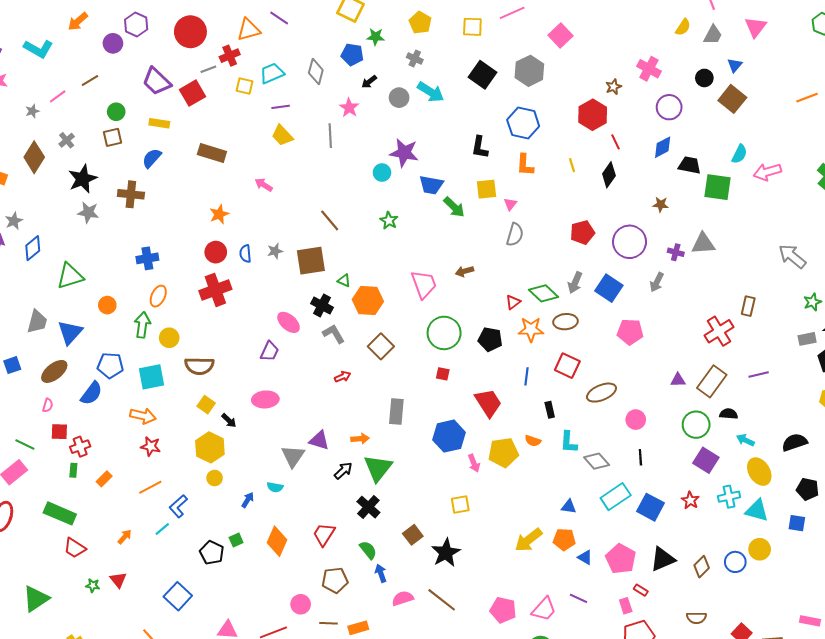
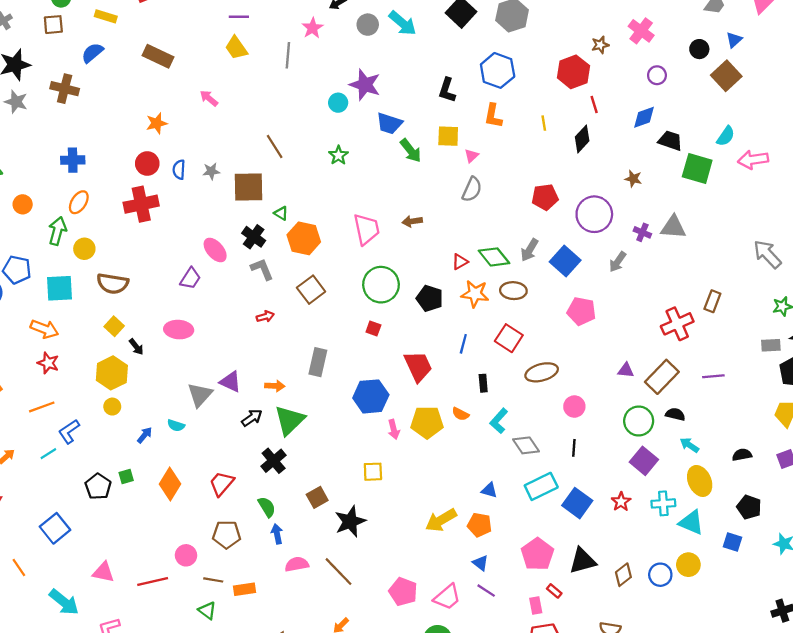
purple circle: (669, 107) -> (657, 75), size x0.7
cyan L-shape: (569, 442) -> (499, 421), turned 30
black semicircle: (795, 442) -> (742, 455), size x0.7
blue triangle: (585, 557) -> (480, 563), moved

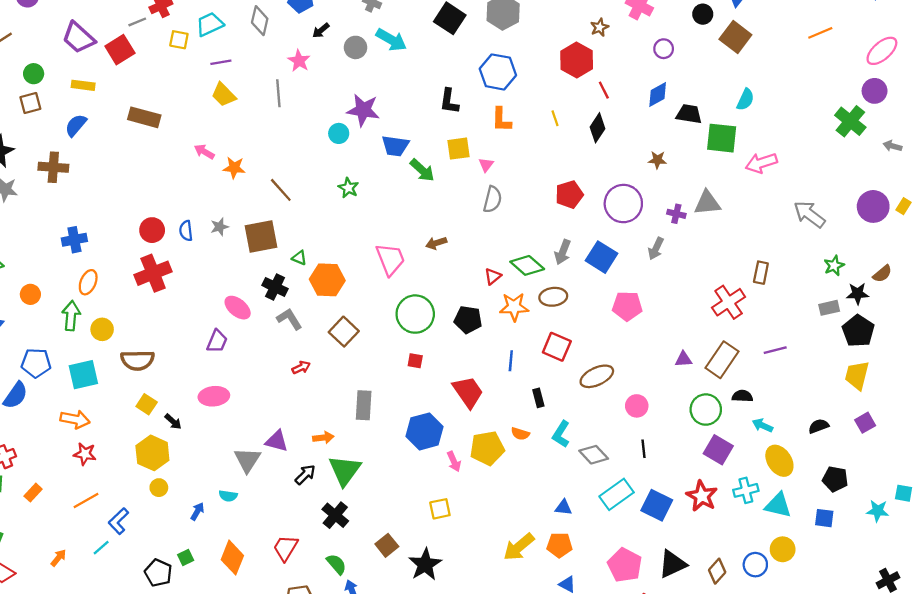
orange star: (157, 123) -> (234, 168), moved, turned 30
pink arrow: (753, 160) -> (761, 163), moved
red star: (621, 502) -> (702, 496), size x1.5

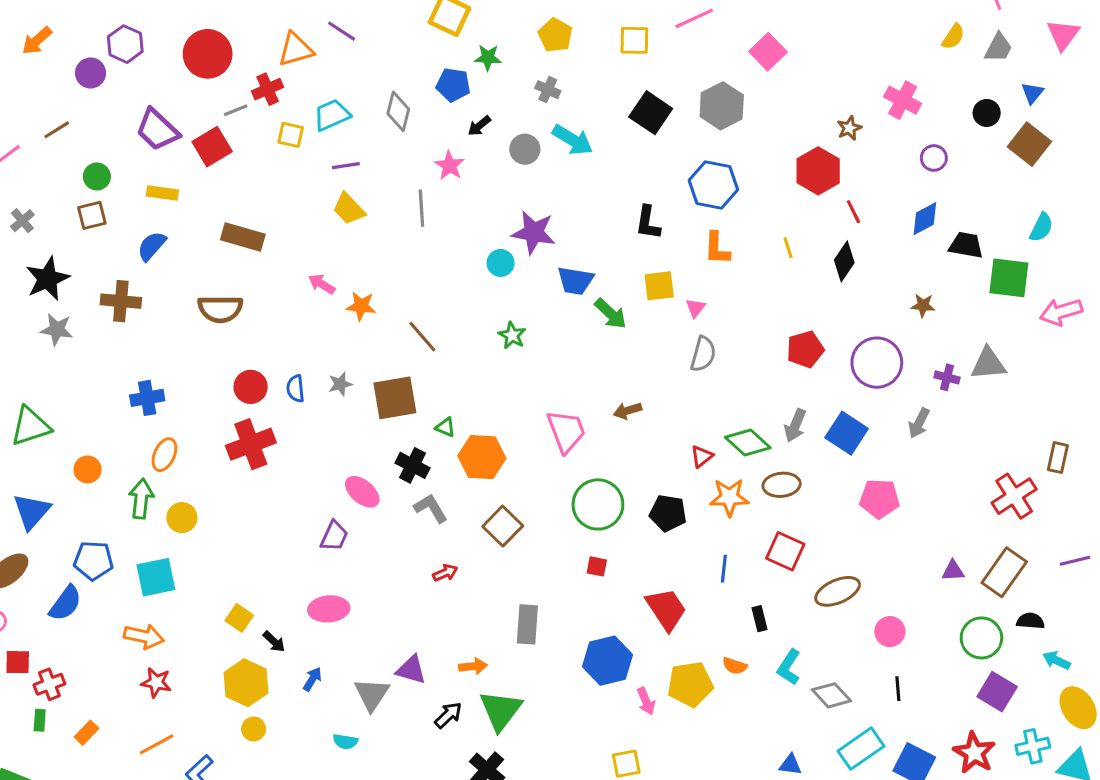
brown semicircle: (137, 360) -> (220, 309), moved
blue arrow: (197, 511) -> (312, 679), moved

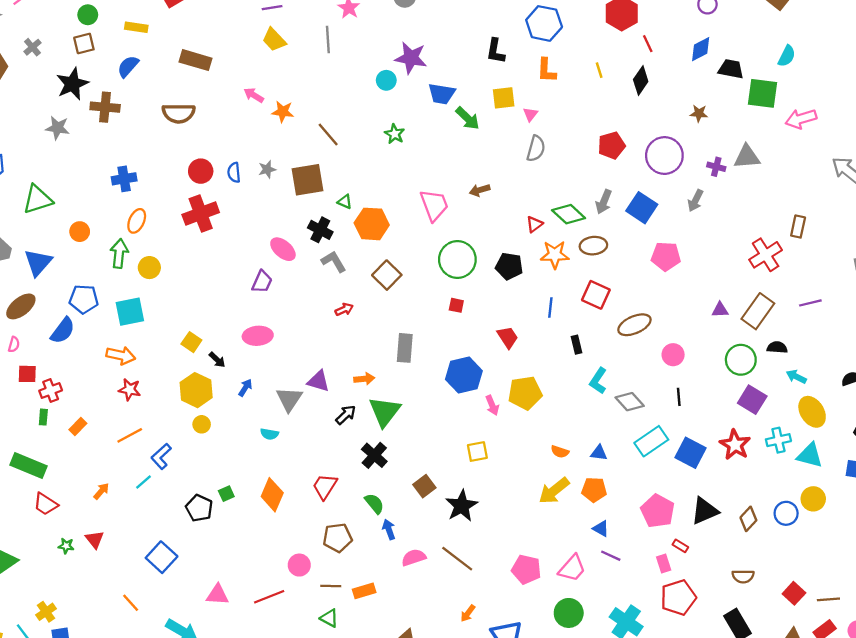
black star: (47, 279) -> (72, 84), moved
red trapezoid: (666, 609) -> (508, 337), size x0.7
orange semicircle: (735, 666) -> (560, 452), moved

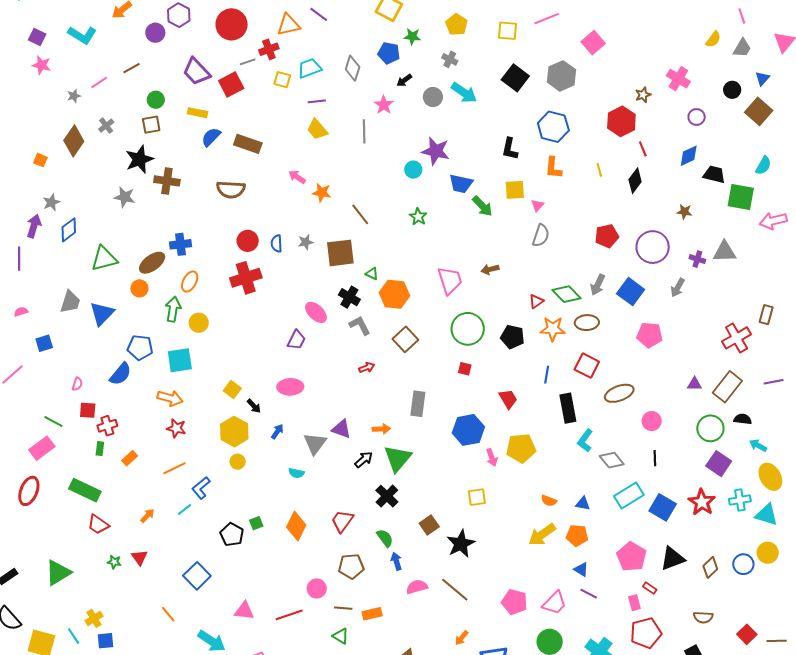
blue semicircle: (128, 66) -> (211, 137), moved
brown ellipse: (21, 306) -> (152, 263), moved
black rectangle: (577, 345) -> (568, 408), size x1.8

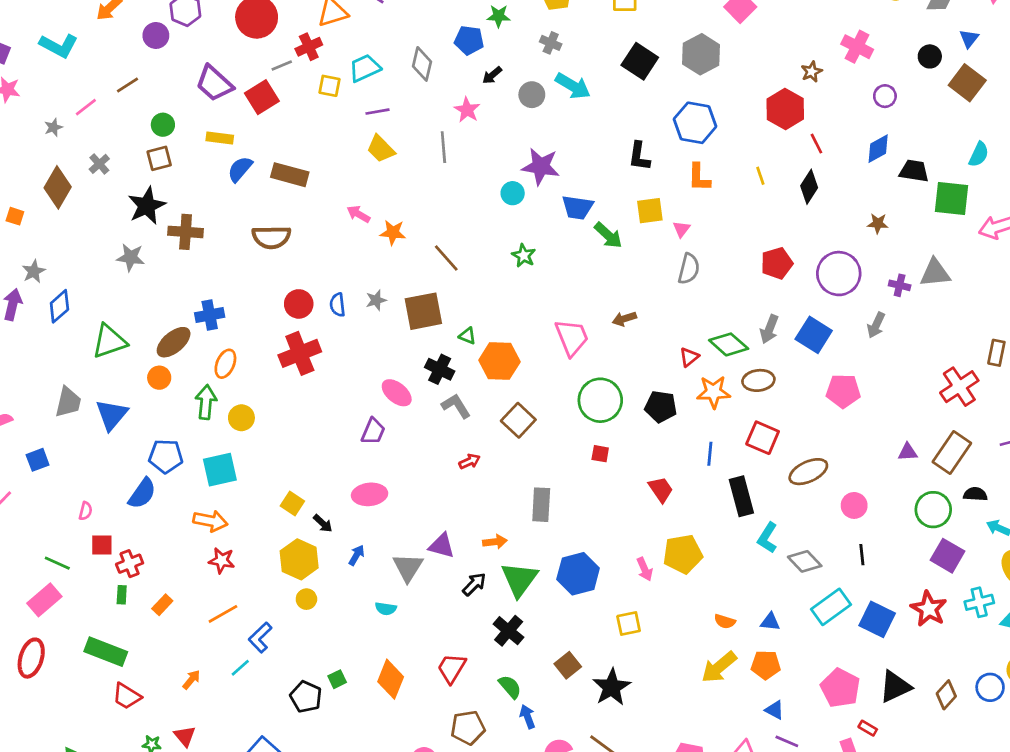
blue hexagon: (468, 430) -> (578, 574), moved

